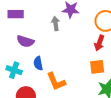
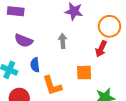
gray arrow: (56, 24) -> (63, 41), moved
orange square: (97, 67) -> (84, 73), moved

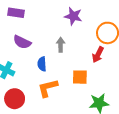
blue semicircle: (35, 65) -> (42, 64), moved
orange L-shape: (52, 86) -> (48, 88), turned 90

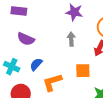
gray arrow: (61, 45) -> (71, 39), moved
blue semicircle: (42, 64) -> (36, 64), moved, turned 48

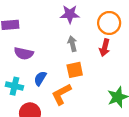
orange square: (83, 71) -> (75, 70), moved

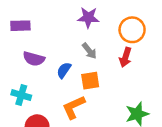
gray arrow: (72, 44) -> (89, 51), turned 152
blue semicircle: (40, 78) -> (64, 70), moved

